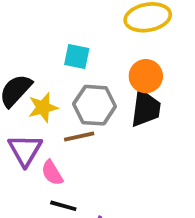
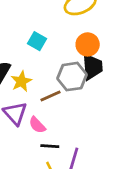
cyan square: (77, 56) -> (37, 41), turned 30
gray hexagon: (95, 105) -> (72, 77), moved

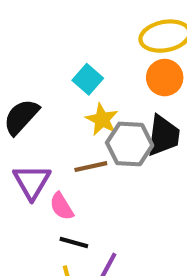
orange circle: (88, 44) -> (165, 78), moved
yellow star: (21, 81) -> (102, 120), moved, turned -30

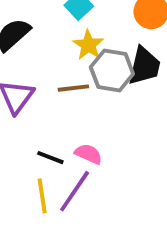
pink semicircle: (61, 206) -> (89, 154), moved, turned 140

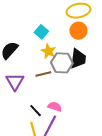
black line: (50, 158) -> (36, 111), turned 32

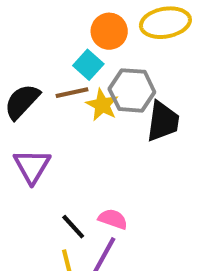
orange circle: (78, 31) -> (109, 31), moved
gray hexagon: (62, 63) -> (132, 90), moved
brown line: (43, 74) -> (72, 93), moved

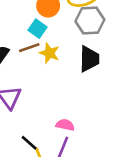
gray hexagon: (132, 90) -> (90, 21), moved
black line: (73, 227) -> (29, 143), moved

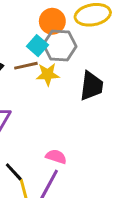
gray hexagon: (90, 21) -> (60, 45), moved
yellow star: (49, 53) -> (48, 74), turned -30

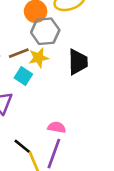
cyan square: (37, 46) -> (23, 76), moved

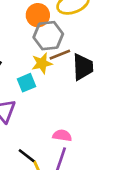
brown line: (19, 53) -> (60, 55), moved
cyan square: (23, 76) -> (26, 83), turned 36

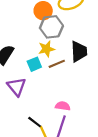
brown line: (60, 55) -> (57, 64), moved

